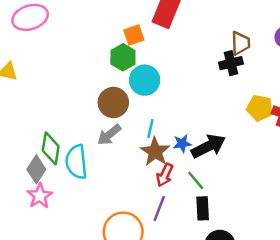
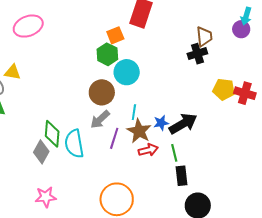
red arrow: (165, 175) -> (148, 150), turned -126
green line: (196, 180) -> (174, 153), turned 30
pink star: (40, 196) -> (46, 197), moved, turned 30
purple line: (159, 208) -> (114, 138), moved

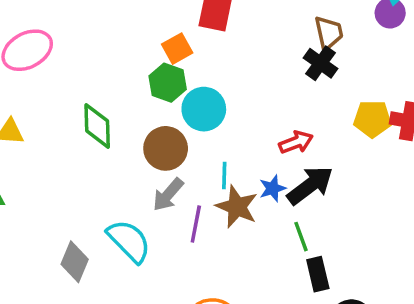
black cross: (197, 54) -> (321, 63), turned -30
green diamond: (52, 134) -> (97, 126), moved
cyan semicircle: (74, 144) -> (129, 241), turned 152
red arrow: (148, 150) -> (296, 142), moved

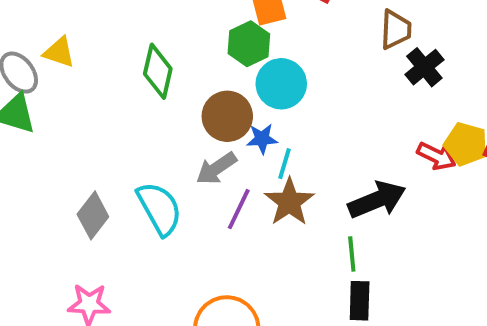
brown trapezoid: (329, 33) -> (396, 30), moved
red arrow: (296, 142) -> (436, 156), moved, turned 32
blue star: (272, 188) -> (262, 139), moved

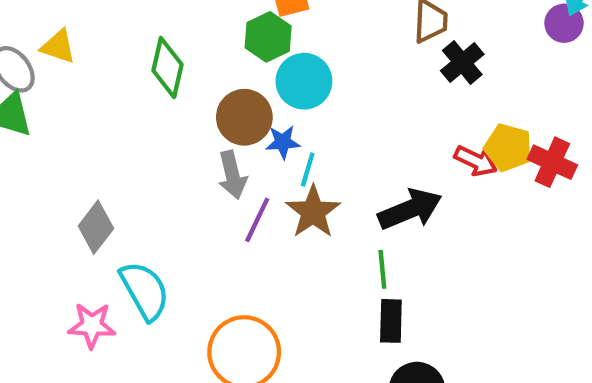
gray arrow: (216, 168) -> (232, 175), turned -69
cyan semicircle: (159, 208) -> (145, 291), moved

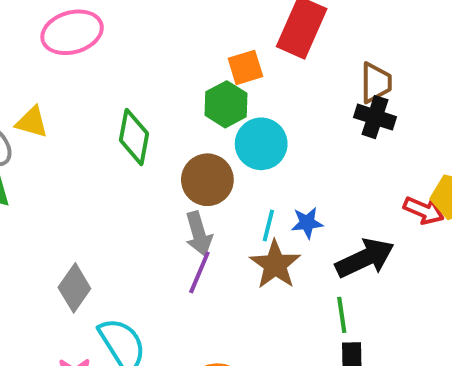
black cross: (462, 63) -> (375, 117), moved, turned -30
blue star: (283, 142) -> (307, 223), moved
purple line: (257, 220) -> (199, 272), moved

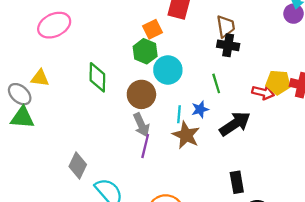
green line: (342, 315) -> (216, 83), moved

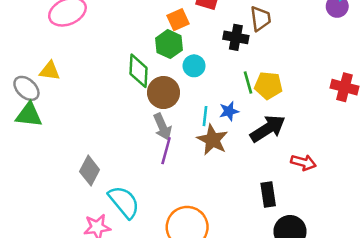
black cross: (228, 45) -> (236, 37), moved
cyan circle: (168, 70) -> (194, 66), size x0.7
green diamond: (97, 77) -> (138, 71), moved
yellow pentagon: (278, 82) -> (268, 85), moved
red arrow: (263, 92) -> (303, 162), moved

